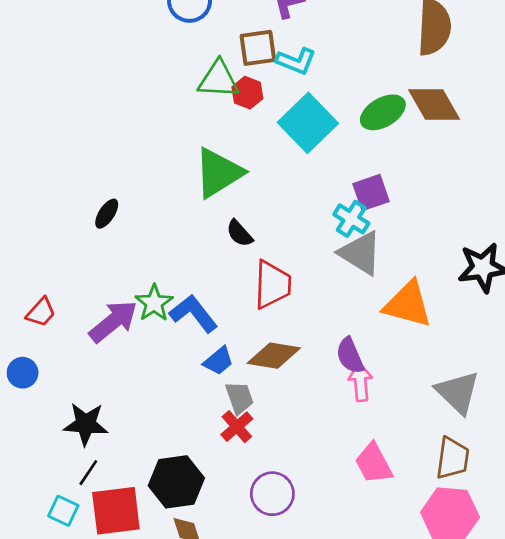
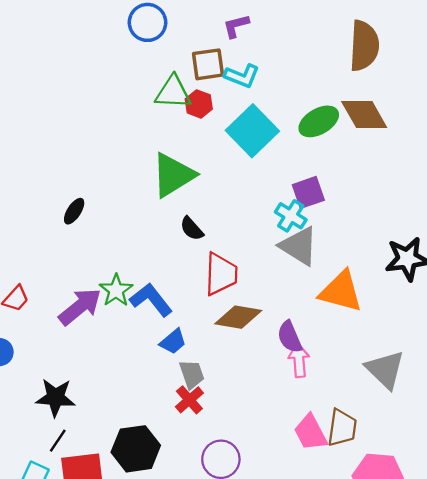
brown diamond: (274, 356) -> (238, 317), moved
brown trapezoid: (453, 458) -> (342, 428), moved

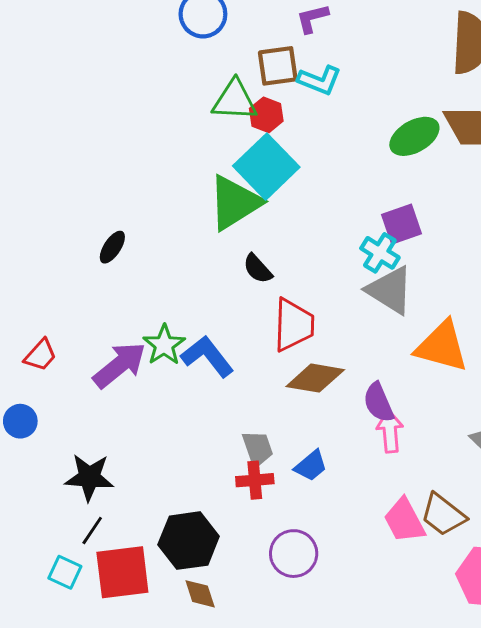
cyan square: (252, 131) -> (266, 167), moved
blue trapezoid: (173, 342) -> (311, 466), moved
red cross: (189, 400) -> (255, 480), turned 36
brown trapezoid: (342, 428) -> (443, 515), turned 120

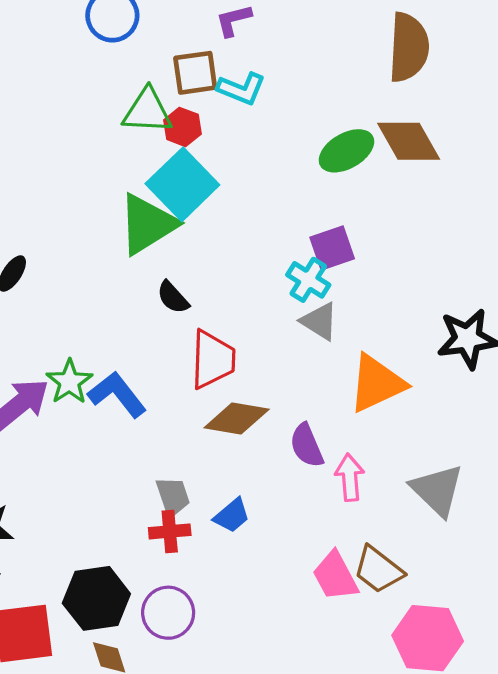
gray triangle: (390, 290) -> (319, 321), size x0.7
orange triangle: (442, 346) -> (377, 383), turned -40
pink arrow: (390, 431) -> (350, 477), moved
purple circle: (294, 554) -> (168, 613), moved

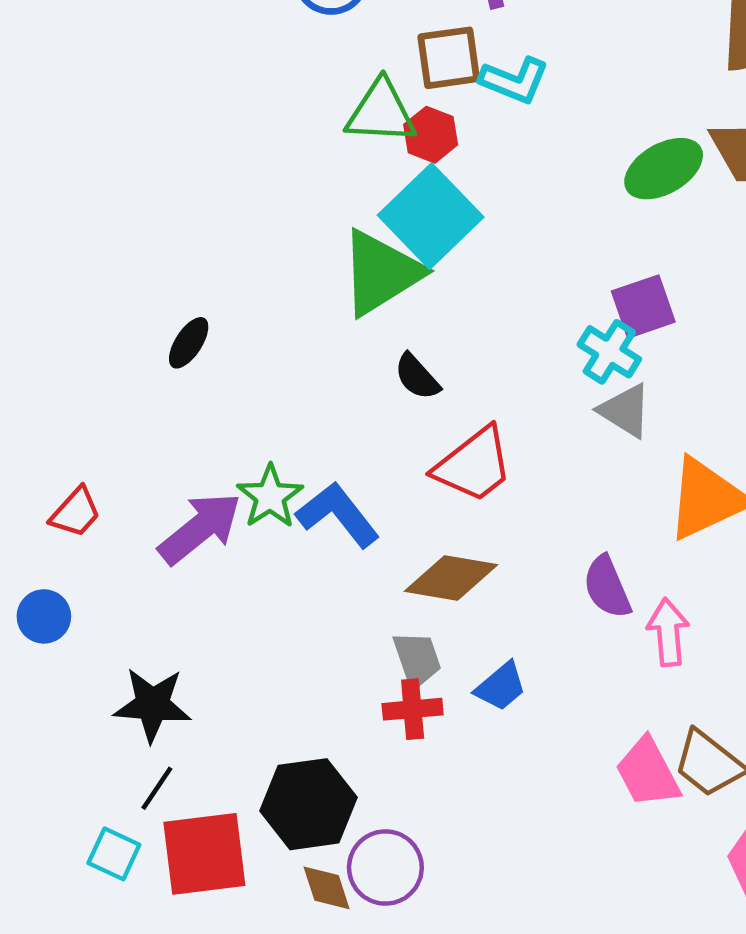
red trapezoid: (213, 359) -> (474, 465), turned 50
brown diamond: (237, 418) -> (451, 578), moved
purple circle: (168, 613) -> (385, 868), moved

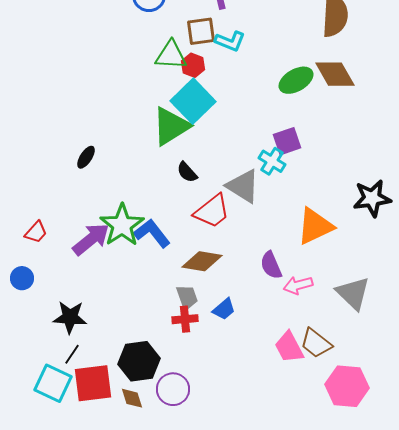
gray triangle: (625, 411) -> (243, 186), moved, size x1.4
green star: (270, 497) -> (122, 225), size x1.5
pink arrow: (668, 632) -> (298, 285), turned -100
cyan square: (114, 854) -> (53, 383), size x1.6
brown diamond: (327, 888) -> (132, 398), moved

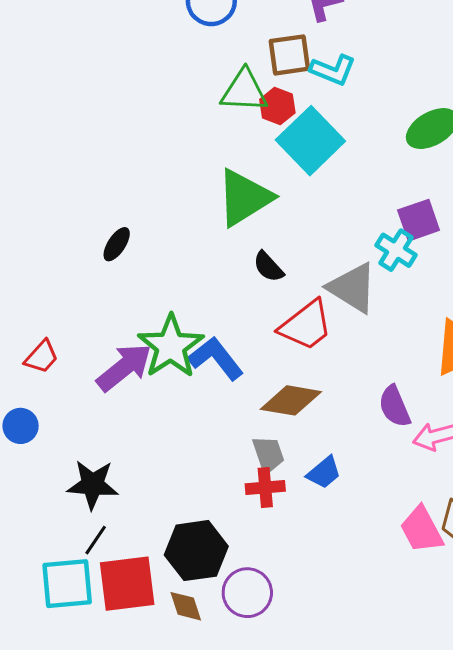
cyan square: (193, 101) -> (310, 141), moved
cyan square: (53, 383) -> (67, 584), turned -30

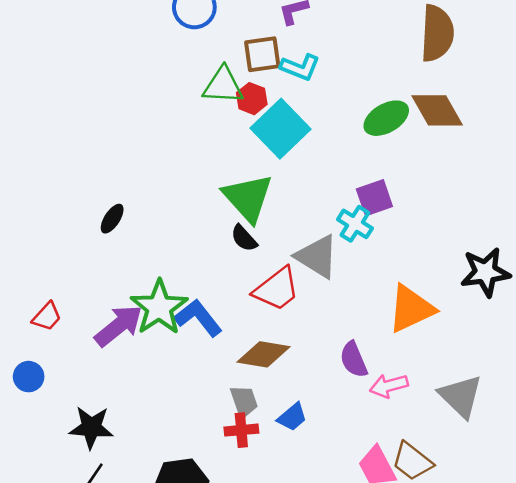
green triangle: (244, 198) -> (248, 198), moved, turned -40

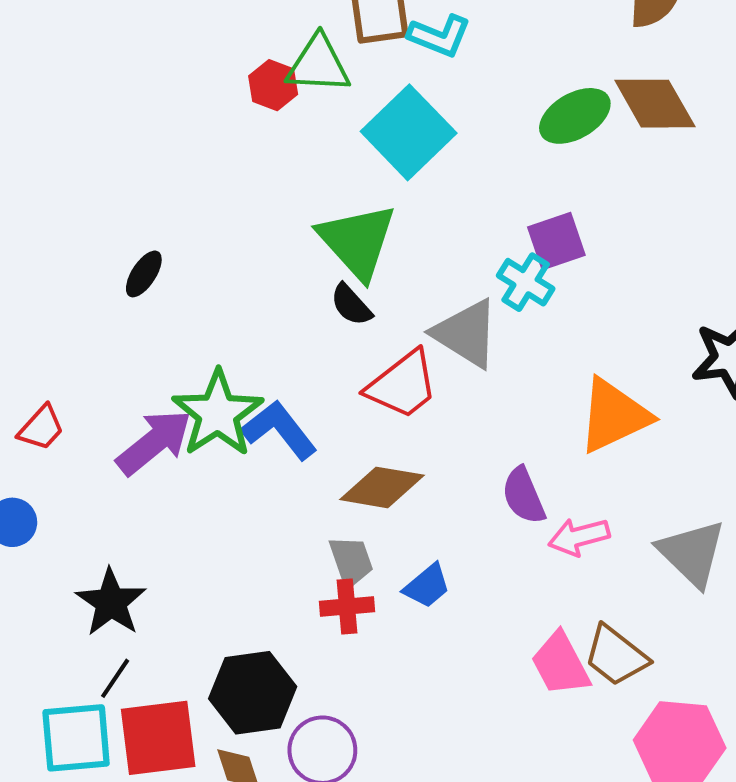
red hexagon: (252, 99) -> (273, 85), moved
black star: (91, 427) -> (111, 602), turned 30

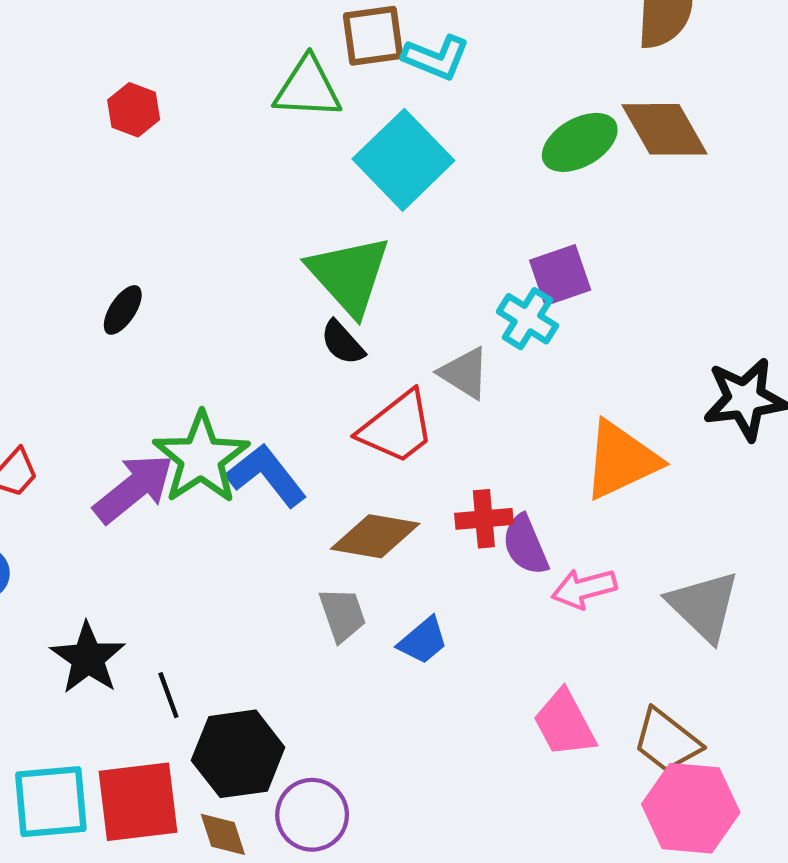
red hexagon: (273, 85) -> (134, 110), moved
gray triangle: (466, 333) -> (464, 373), size x0.7
red cross: (347, 606) -> (484, 519), moved
brown trapezoid: (616, 656) -> (667, 741), moved
black line: (115, 678) -> (168, 695), moved, turned -54

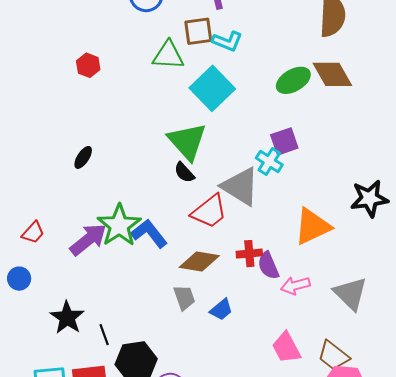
gray triangle: (464, 373) -> (240, 186), size x1.6

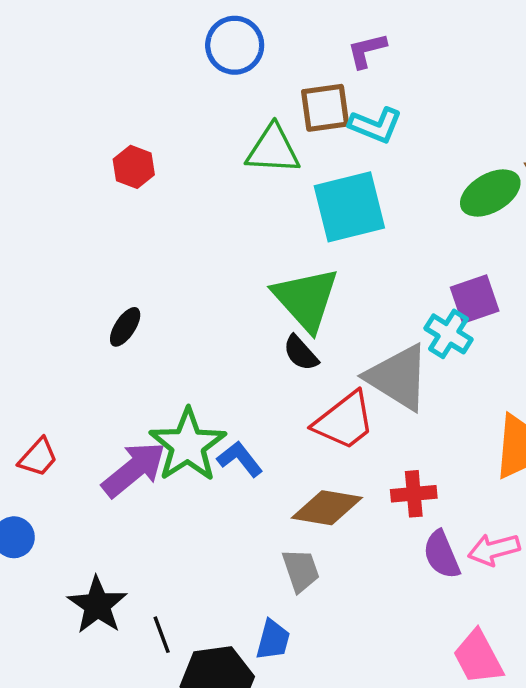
cyan square: (212, 88) -> (349, 207), turned 30
blue L-shape: (149, 233) -> (240, 459), size x0.7
purple semicircle: (268, 266) -> (442, 555), moved
blue trapezoid: (221, 310) -> (273, 640), moved, turned -35

